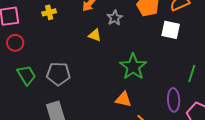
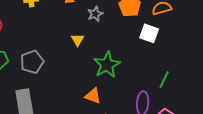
yellow triangle: (95, 35) -> (78, 40), moved, turned 32
gray pentagon: (58, 74) -> (32, 62), turned -30

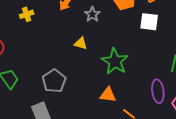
yellow triangle: (78, 40) -> (81, 43), turned -32
gray pentagon: (32, 62) -> (54, 81), moved

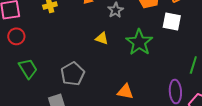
green star: (115, 61) -> (139, 42), moved

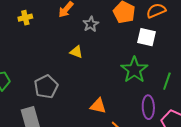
green star: (139, 42) -> (134, 70), moved

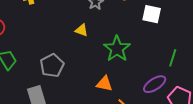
green star: (134, 70) -> (117, 49), moved
purple ellipse: (148, 107) -> (155, 84), turned 60

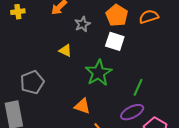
white square: (152, 14) -> (115, 41), moved
green line: (173, 58) -> (138, 87), moved

